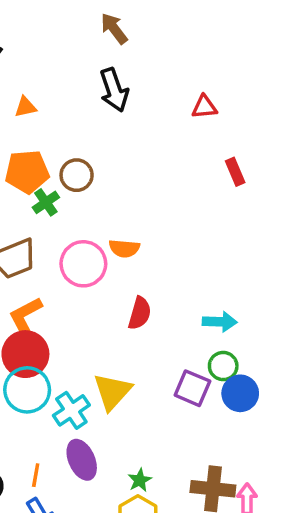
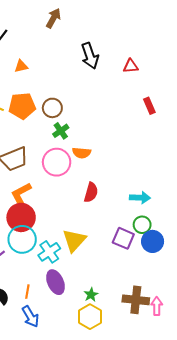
brown arrow: (114, 29) -> (53, 18), moved, turned 66
black arrow: (114, 90) -> (90, 56), moved
green cross: (46, 202) -> (61, 131), moved

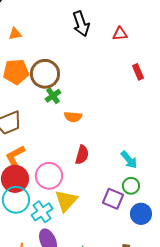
brown circle: (52, 108) -> (45, 74), size x1.5
pink circle: (57, 162) -> (49, 176), moved
cyan arrow: (140, 198) -> (129, 160), turned 48
blue circle: (153, 241) -> (141, 214), moved

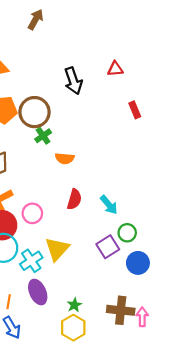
black arrow: (81, 24) -> (73, 81), moved
cyan arrow: (129, 160) -> (109, 205), moved
pink circle: (49, 176) -> (32, 213), moved, size x0.7
purple square: (113, 199) -> (108, 247), turned 35

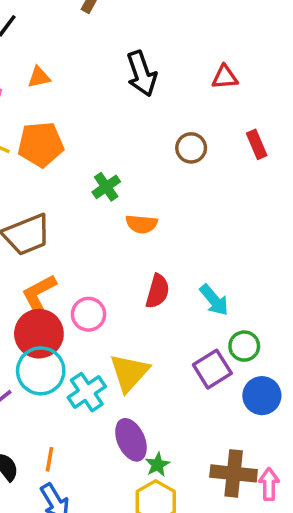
black arrow: (73, 81) -> (142, 74), moved
brown circle: (34, 112) -> (191, 148), moved, size x0.6
purple ellipse: (38, 292) -> (131, 440), moved

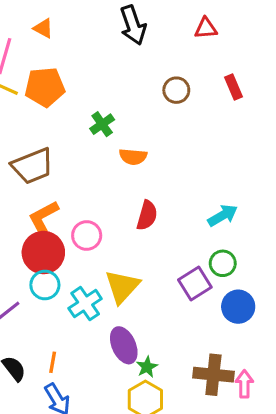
orange triangle: (39, 77) -> (43, 28), turned 40
cyan arrow: (214, 300) -> (223, 215), moved, turned -80
cyan circle: (41, 371) -> (45, 285), size x0.7

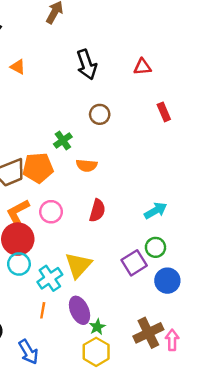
orange pentagon: (45, 87) -> (38, 168), moved
brown circle: (176, 90) -> (100, 114), moved
pink circle: (87, 236) -> (51, 212), moved
orange line: (53, 362) -> (43, 310), moved
brown cross: (213, 375) -> (148, 333), turned -32

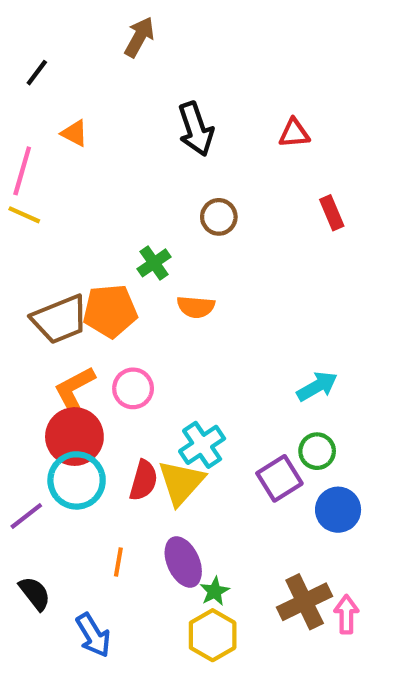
red semicircle: (97, 211) -> (143, 480), moved
cyan circle: (19, 264) -> (77, 480), size x1.4
cyan cross: (50, 278) -> (202, 445), moved

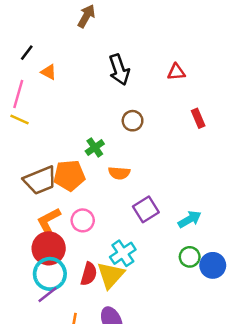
black line: (37, 73) -> (27, 53), moved
purple square: (279, 478) -> (146, 209), moved
blue circle: (338, 510) -> (213, 265), moved
purple line: (26, 516) -> (47, 295), moved

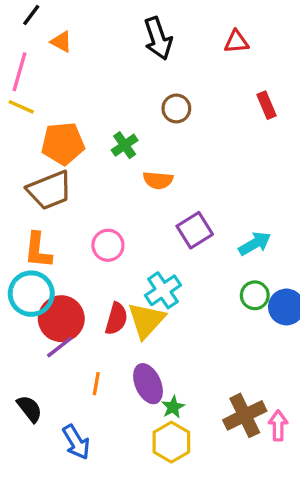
orange pentagon: (69, 175) -> (63, 144), moved
orange L-shape: (49, 220) -> (38, 250), moved, turned -56
red circle: (49, 248) -> (61, 319), moved
cyan circle: (50, 274) -> (31, 294), moved

